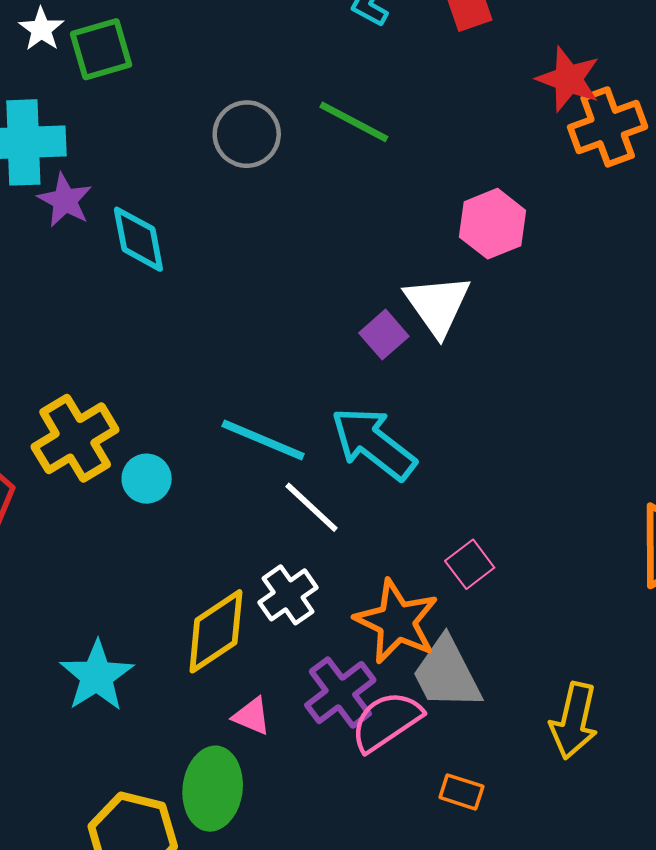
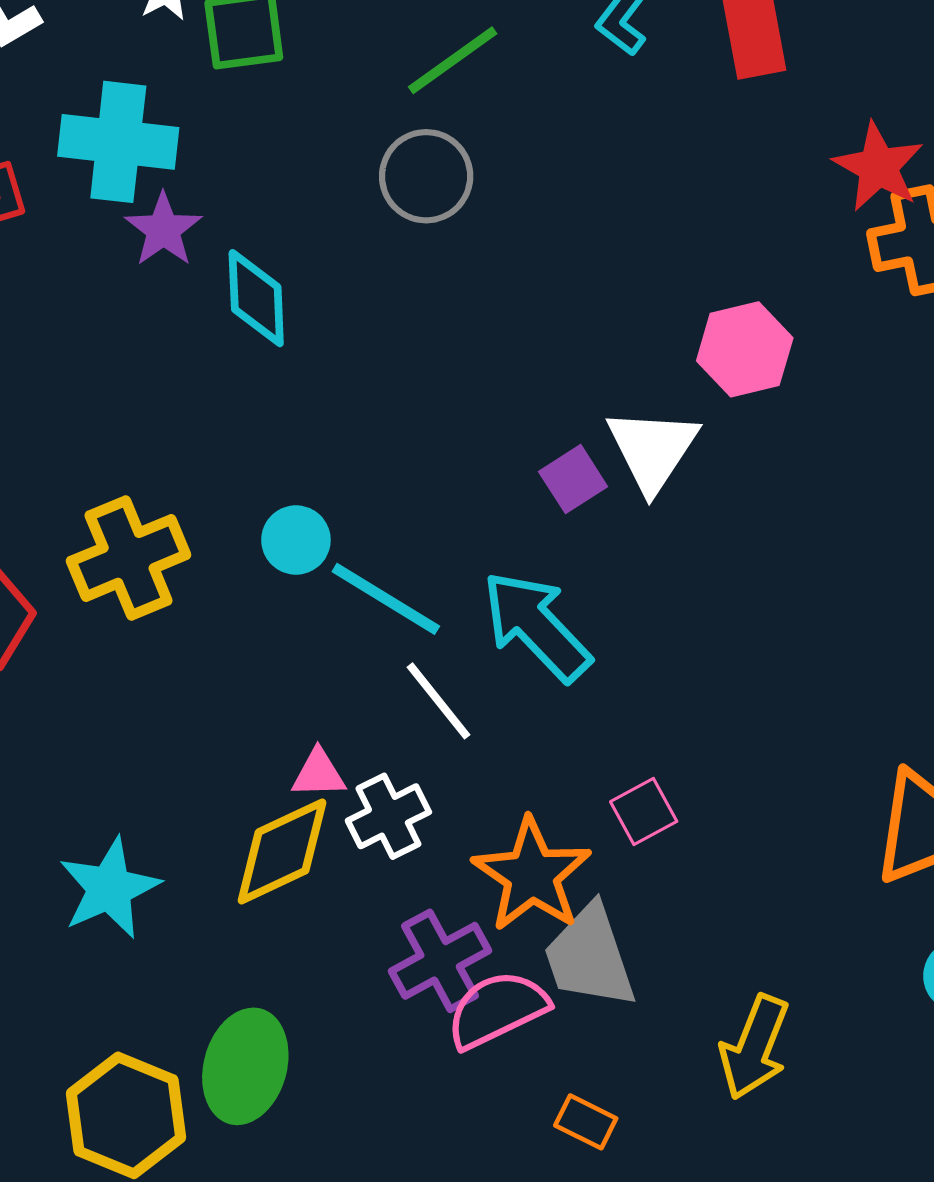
green line: (354, 122) -> (453, 60), moved, turned -72
cyan circle: (147, 479) -> (296, 540), moved
pink triangle: (252, 716) -> (319, 774), moved, turned -33

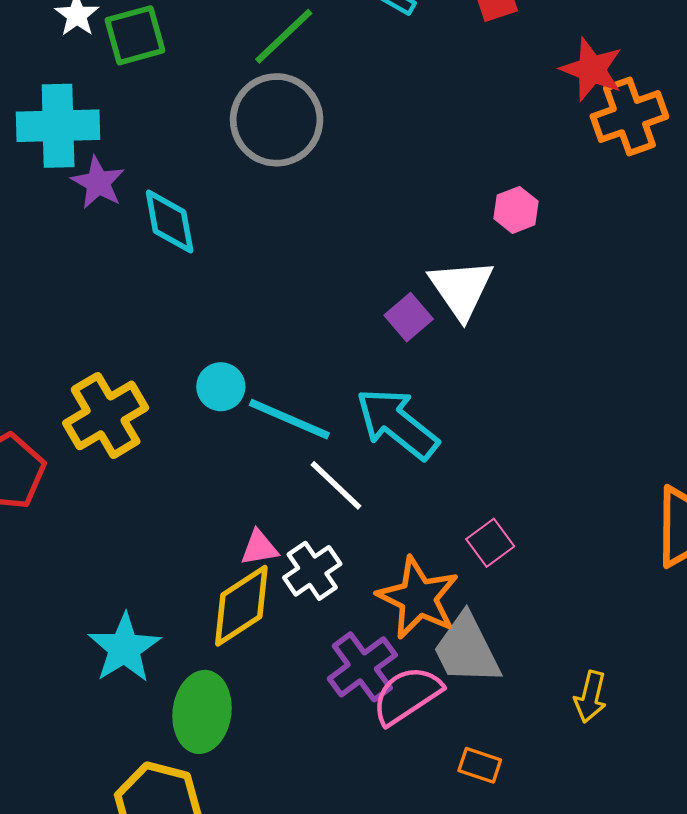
gray circle: (426, 176) -> (277, 120), size x1.4
pink hexagon: (745, 349) -> (516, 210), size x0.7
yellow arrow: (754, 1047) -> (590, 697), size x0.7
green ellipse: (245, 1066) -> (202, 712), moved

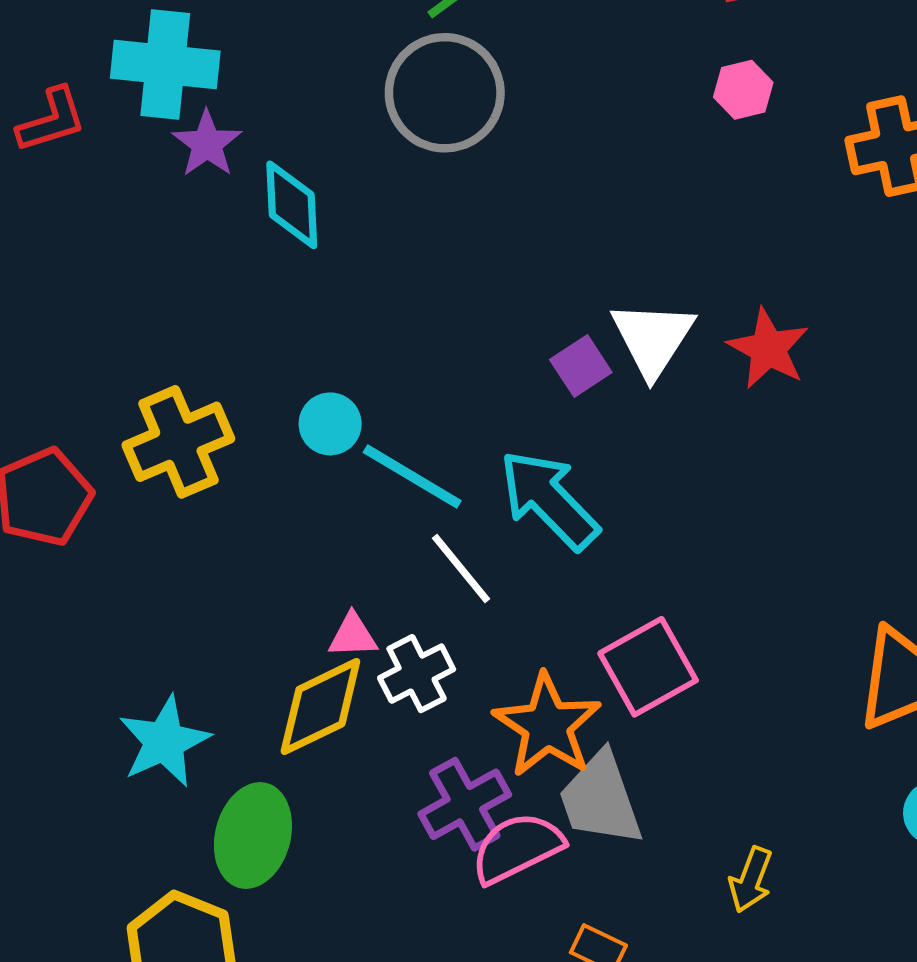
red star: (592, 69) -> (768, 349), moved
pink hexagon: (516, 210) -> (743, 90), moved
pink square: (490, 543) -> (648, 667), size x1.6

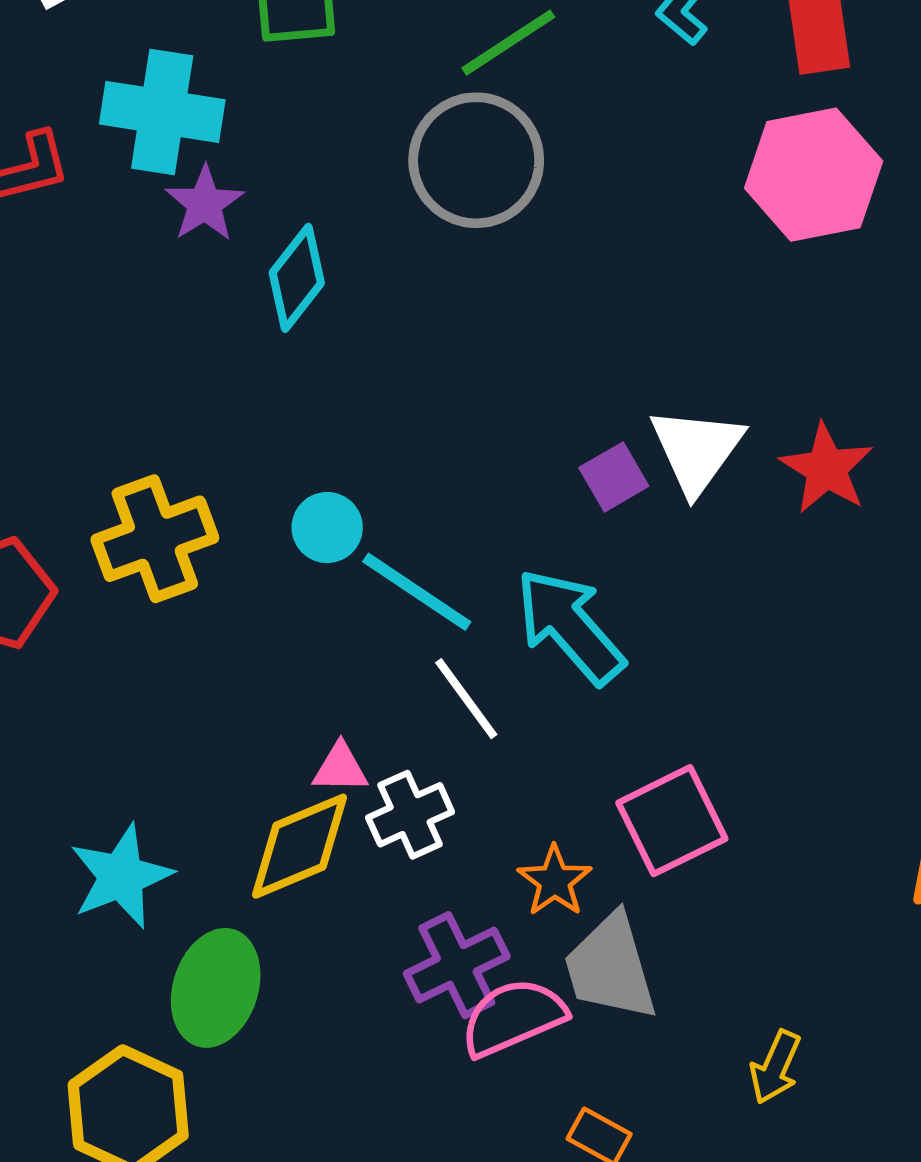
pink hexagon: (743, 90) -> (814, 175), size x2.0
cyan diamond: (292, 205) -> (297, 278), turned 38
orange star: (547, 725) -> (555, 881), size x0.6

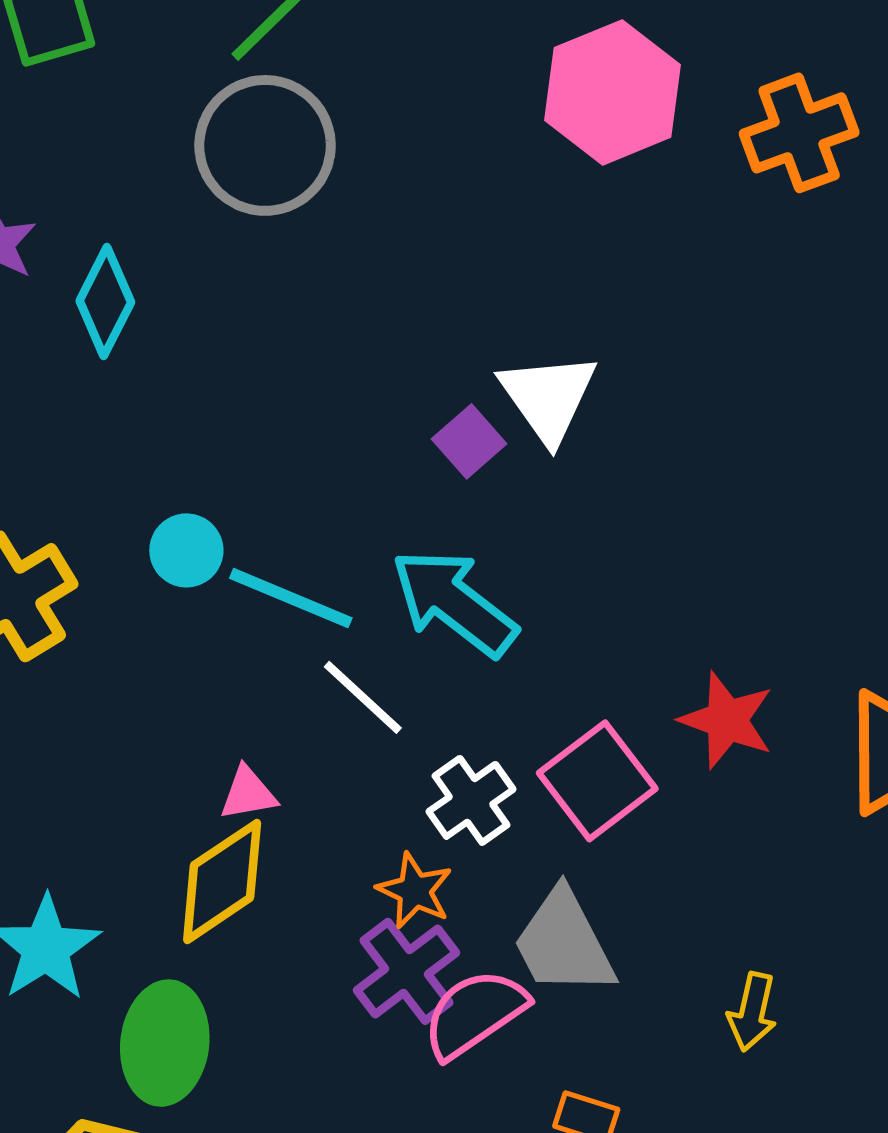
red star: (826, 468) -> (727, 720), moved
white cross: (410, 815) -> (471, 800), moved
orange star: (555, 881) -> (415, 891), moved

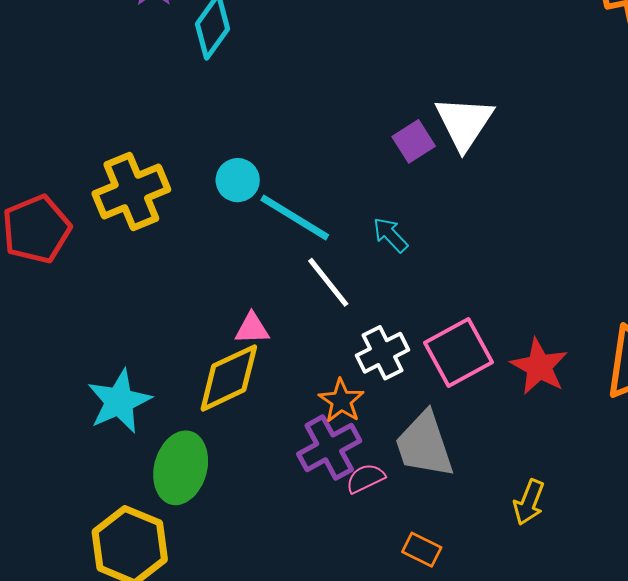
cyan arrow: (454, 603) -> (390, 235), size x0.5
red star: (727, 720) -> (539, 367), moved
pink semicircle: (475, 1014) -> (365, 478), size x0.6

